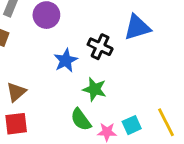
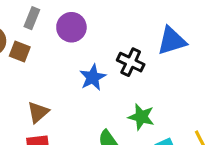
green star: (95, 89) -> (141, 117), moved

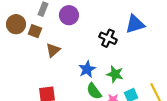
blue star: (93, 77) -> (87, 69), moved
brown triangle: (38, 112) -> (53, 50), moved

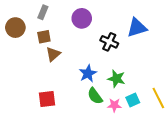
purple circle: (69, 15) -> (82, 18), moved
brown square: (35, 31) -> (44, 37), moved, turned -32

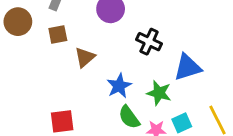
blue triangle: (137, 28) -> (188, 67), moved
brown triangle: (53, 54) -> (85, 57), moved

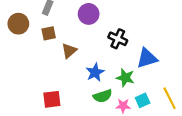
green semicircle: (129, 117) -> (103, 96), turned -72

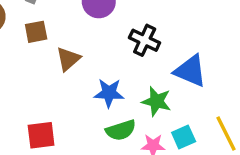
blue triangle: (147, 58) -> (190, 71), turned 40
blue star: (95, 72) -> (109, 93), turned 30

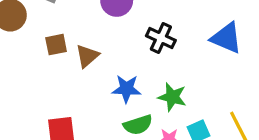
brown square: (36, 32) -> (56, 45), moved
blue triangle: (190, 71) -> (226, 38), moved

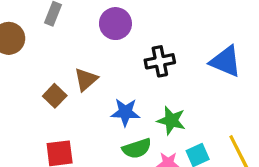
black cross: (161, 38) -> (160, 61), turned -36
brown square: (56, 45) -> (55, 96), moved, turned -35

